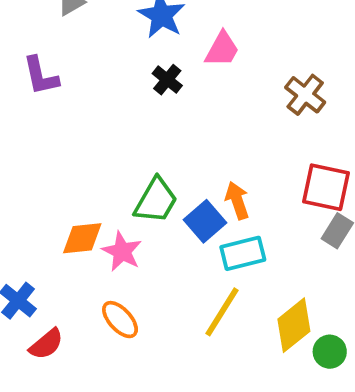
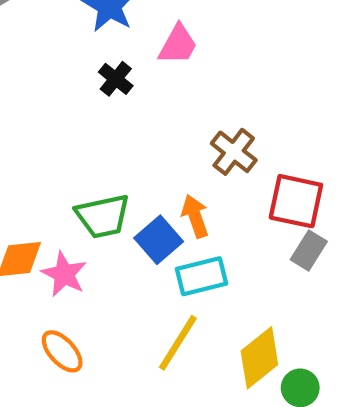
brown cross: (305, 95) -> (234, 152), moved
green trapezoid: (156, 200) -> (103, 216), turned 48

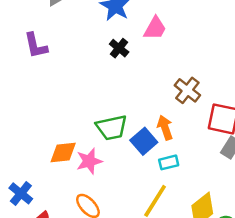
pink star: (64, 274) -> (89, 161), turned 30
cyan rectangle: (202, 276) -> (169, 162), size x0.7

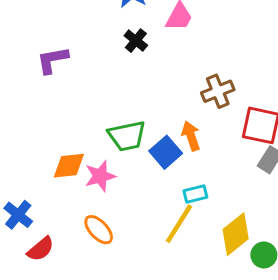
purple L-shape: (36, 46) -> (52, 60), moved, turned 92
brown cross: (187, 90) -> (218, 91), turned 30
cyan rectangle: (169, 162) -> (195, 194), moved

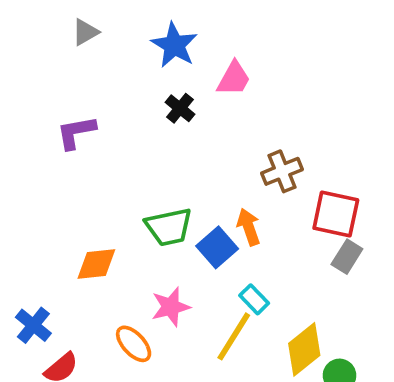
pink star: (100, 176) -> (171, 307), moved
cyan rectangle: (195, 194) -> (254, 299), turned 60

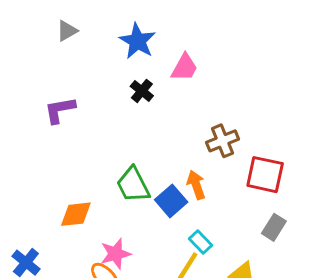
green trapezoid: (169, 227) -> (133, 185), turned 75
gray rectangle: (347, 257) -> (274, 227), moved
pink star: (171, 307) -> (115, 254), moved

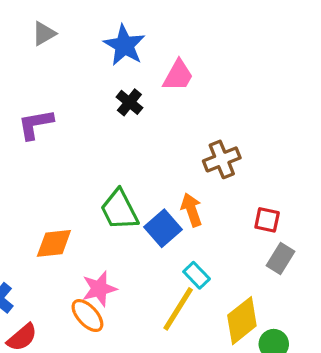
red square: (265, 175) -> (267, 220), moved, size x0.6

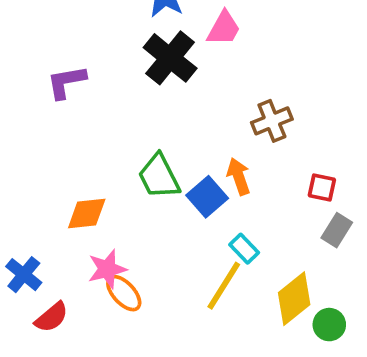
black cross: (129, 102) -> (170, 58), size x1.8
pink star: (99, 289) -> (107, 269), moved

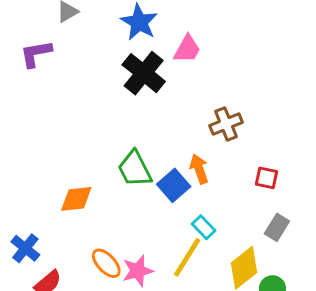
purple L-shape: (66, 82) -> (36, 54), moved
gray rectangle: (337, 230) -> (277, 227), moved
pink star: (107, 269) -> (138, 271), moved

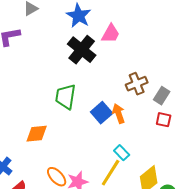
green trapezoid: (135, 169) -> (66, 97), moved, turned 36
blue square: (174, 185) -> (102, 113), moved
gray rectangle: (277, 227) -> (162, 96), moved

